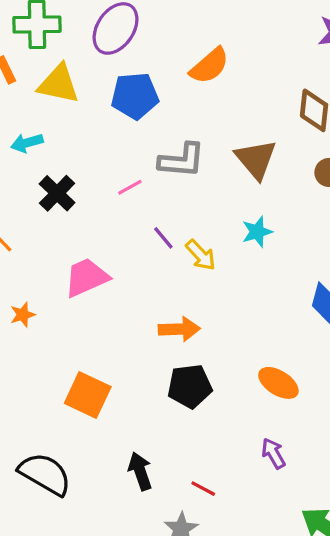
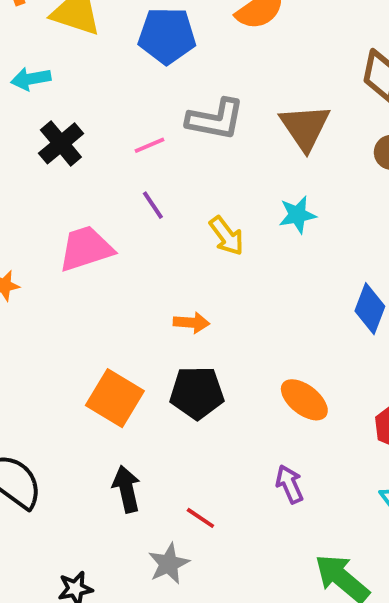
purple line: (163, 238) -> (153, 205), moved
orange arrow: (179, 329) -> (191, 323), size x0.7
orange square: (88, 395) -> (115, 398), moved

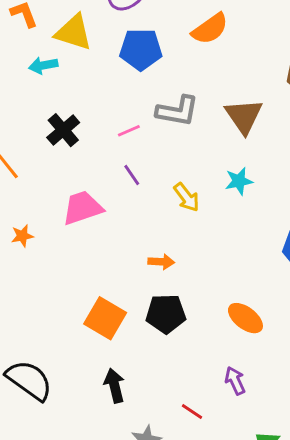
cyan arrow: (31, 79) -> (43, 65), moved
red line: (200, 518) -> (192, 411), moved

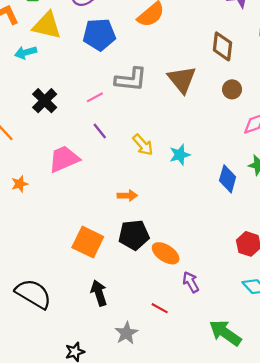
cyan star: (239, 181) -> (180, 155), moved
orange ellipse: (245, 318) -> (166, 253), moved

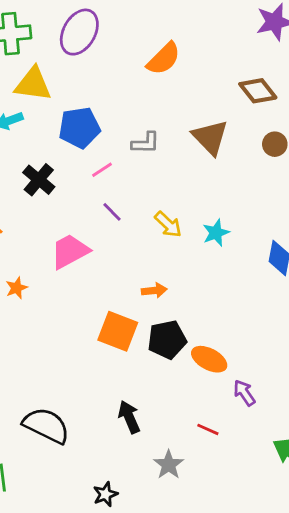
blue pentagon: (99, 35) -> (79, 128), moved
brown diamond: (222, 46) -> (258, 91), turned -40
gray L-shape: (131, 79) -> (146, 143), size x0.7
orange square: (88, 242) -> (118, 331), moved

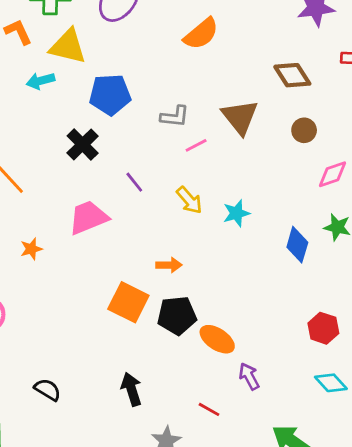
pink line: (102, 170) -> (196, 145), moved
black cross: (39, 180) -> (83, 144), moved
black semicircle: (46, 426) -> (48, 390), size x0.6

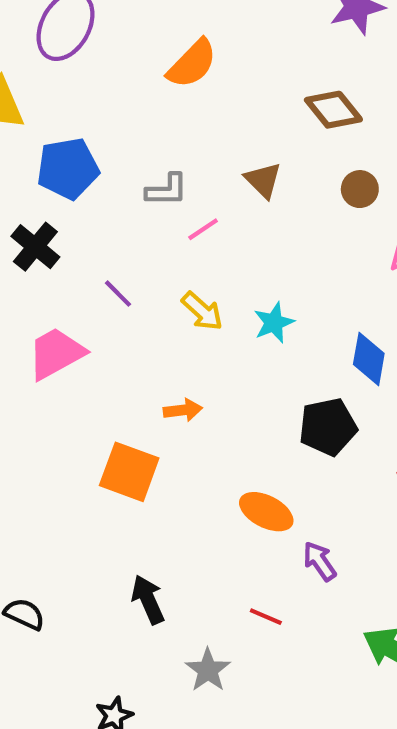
brown triangle: (240, 117) -> (263, 180), size x0.7
black pentagon: (177, 315) -> (328, 427), moved

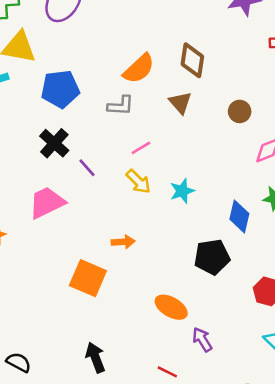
orange semicircle: (192, 64) -> (139, 69), moved
brown diamond: (333, 110) -> (192, 60), moved, turned 44
pink line: (203, 229) -> (141, 148), moved
black cross: (35, 247) -> (54, 143), moved

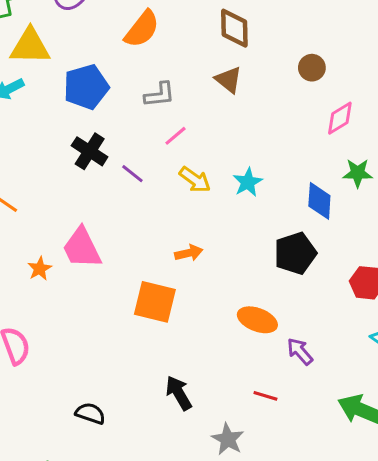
orange semicircle: (139, 69) -> (142, 29), moved
brown circle: (240, 111) -> (312, 68), moved
pink line: (141, 148) -> (176, 136), moved
pink trapezoid: (47, 203) -> (82, 248), moved, turned -81

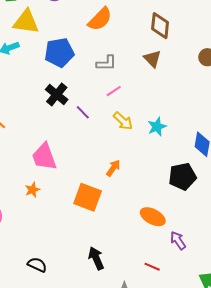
orange arrow: (189, 253) -> (113, 168), turned -48
orange star: (40, 269) -> (33, 190), moved

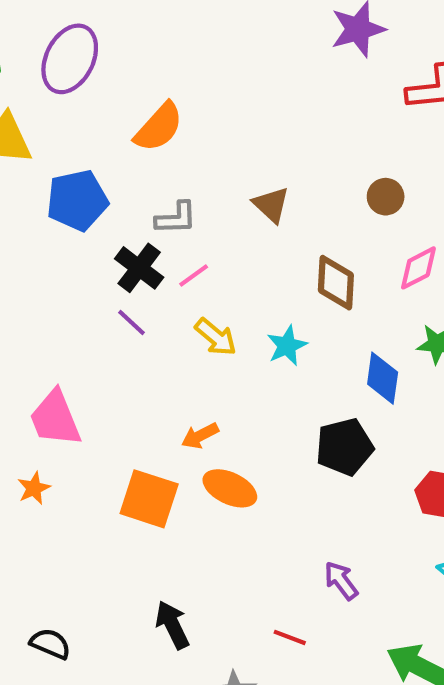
brown diamond: (160, 26) -> (336, 283), moved
black cross: (57, 95) -> (139, 268), moved
orange arrow: (113, 168) -> (200, 436), turned -150
orange ellipse: (153, 217) -> (230, 488), moved

